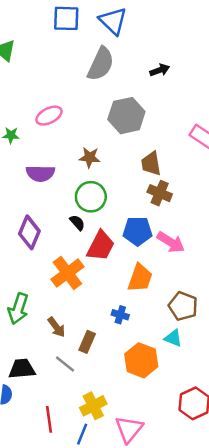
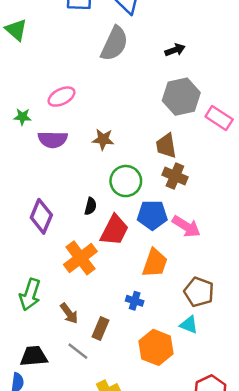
gray hexagon: (126, 116) -> (181, 97), moved
purple semicircle: (40, 173) -> (53, 139), moved
green circle: (91, 197) -> (126, 181), moved
black semicircle: (77, 223) -> (90, 206), turned 56

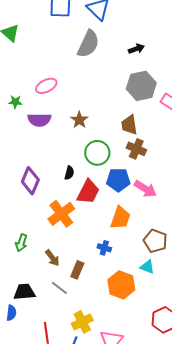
brown star: (103, 139) -> (79, 120), turned 30
green arrow: (30, 294) -> (21, 243), size x0.7

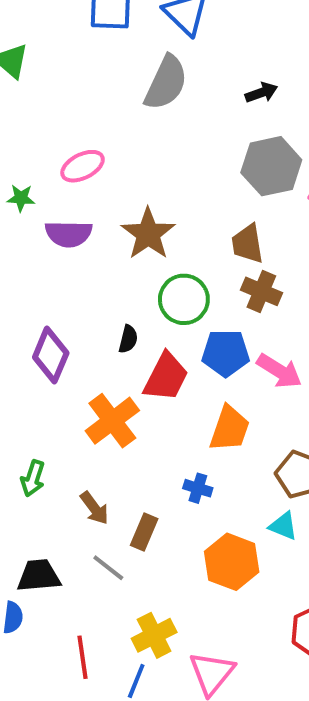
brown star: (79, 120) -> (148, 234), size x1.5

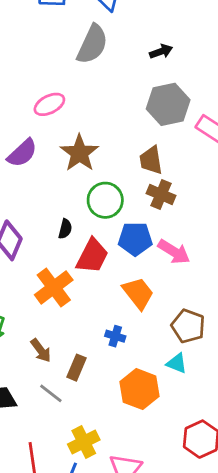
pink ellipse: (82, 166) -> (49, 104), moved
purple semicircle: (69, 234) -> (22, 153), turned -44
orange trapezoid: (230, 429) -> (138, 293), turned -57

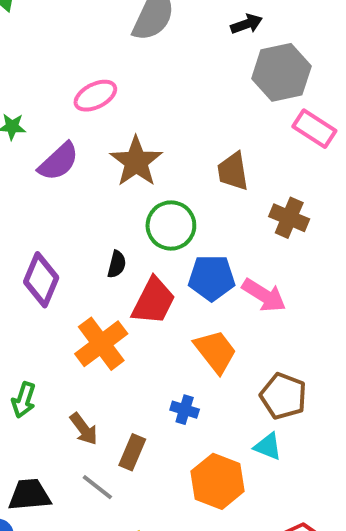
gray hexagon: (168, 104) -> (281, 72), moved
brown cross: (161, 194) -> (289, 218), moved

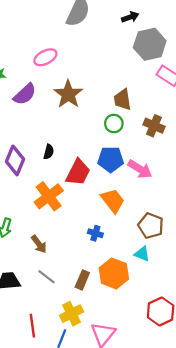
green circle: (171, 225) -> (114, 124), moved, size x0.7
black semicircle: (117, 264) -> (49, 152), moved
brown rectangle: (132, 452) -> (82, 280), moved

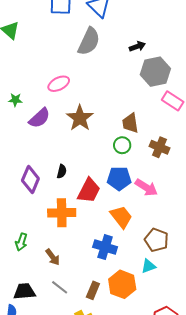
orange cross: (49, 196) -> (62, 213), turned 36
blue cross: (95, 233) -> (105, 247), size x1.6
cyan triangle: (142, 254) -> (148, 266), turned -42

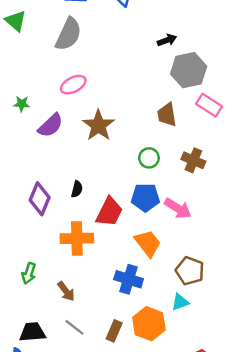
gray semicircle: (89, 41) -> (68, 34), moved
brown trapezoid: (130, 123) -> (167, 115), moved

